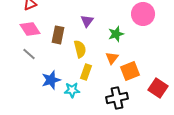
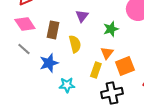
yellow rectangle: (86, 72) -> (96, 70), moved
blue star: (51, 80) -> (49, 63), moved

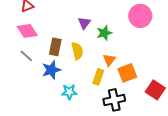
green star: (111, 29) -> (104, 33), moved
brown rectangle: (53, 30) -> (55, 47), moved

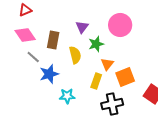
pink circle: (140, 16) -> (120, 25), moved
green star: (104, 33) -> (96, 44), moved
brown rectangle: (55, 47) -> (53, 40), moved
gray line: (26, 56) -> (33, 57), moved

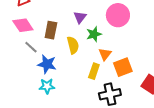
blue star: (49, 74) -> (47, 64), turned 30
cyan star: (67, 96) -> (47, 86), moved

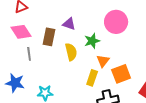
purple triangle: (80, 17) -> (69, 24), moved, turned -48
gray line: (31, 47) -> (29, 54), turned 40
blue star: (47, 64) -> (15, 83), moved

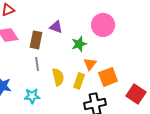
yellow semicircle: (71, 52) -> (58, 77), moved
gray line: (29, 54) -> (37, 64), moved

